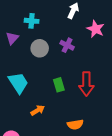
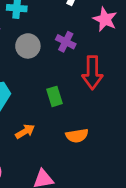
red arrow: (86, 84) -> (92, 73), moved
orange semicircle: (75, 124) -> (77, 136), moved

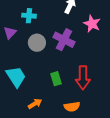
purple cross: (66, 42) -> (64, 40), size x1.5
red arrow: (92, 73) -> (83, 78), moved

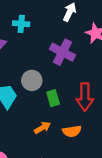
gray circle: (37, 43) -> (32, 80), moved
orange arrow: (35, 104) -> (42, 128), moved

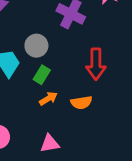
green rectangle: (53, 98) -> (42, 75), moved, turned 49

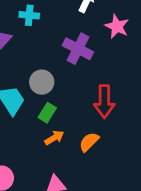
orange semicircle: (81, 103) -> (89, 142), turned 144

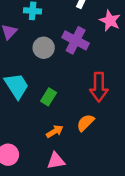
gray circle: (42, 82) -> (44, 48), moved
orange arrow: (54, 138) -> (55, 131), moved

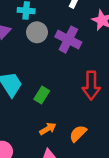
gray circle: (44, 48) -> (37, 32), moved
orange semicircle: (85, 123) -> (78, 134), moved

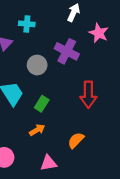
gray circle: (37, 32) -> (37, 65), moved
orange arrow: (48, 129) -> (37, 130), moved

